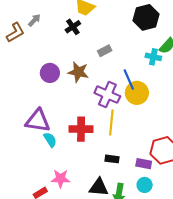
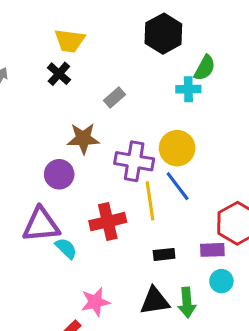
purple circle: (50, 73) -> (59, 174), moved
blue line: (129, 80) -> (178, 186), moved

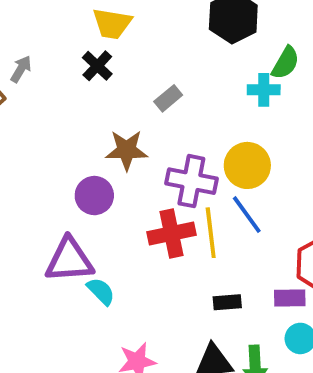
red cross: (108, 222) -> (171, 233), moved

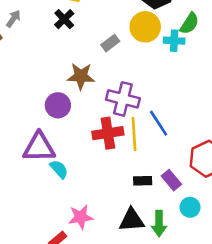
yellow circle: (247, 165) -> (145, 27), moved
purple rectangle: (290, 298) -> (171, 180), moved, turned 48

